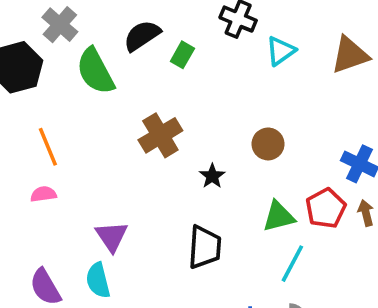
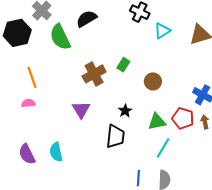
green rectangle: (182, 55) -> (123, 65), moved
black star: (212, 176) -> (125, 111), moved
red pentagon: (326, 208) -> (183, 118), turned -30
purple triangle: (112, 236) -> (81, 110), moved

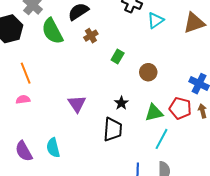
brown cross: (94, 74) -> (91, 36), moved, size x0.6

